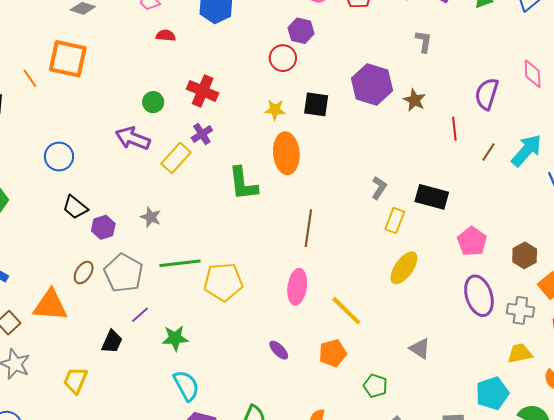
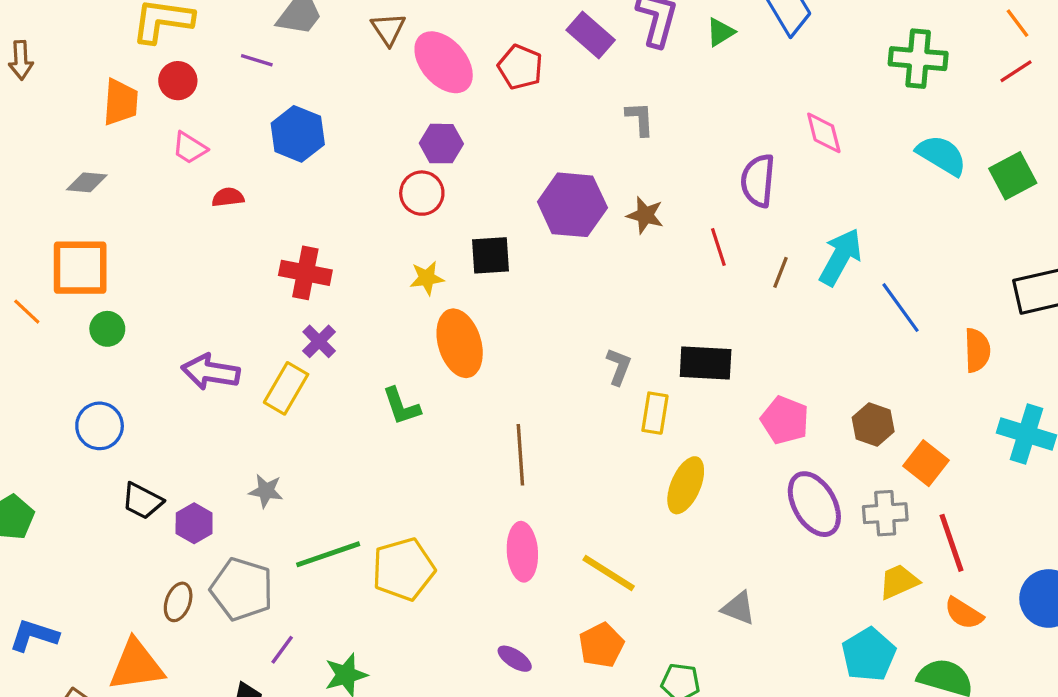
green circle: (153, 102) -> (107, 329), moved
green L-shape: (243, 184) -> (401, 406), size x0.7

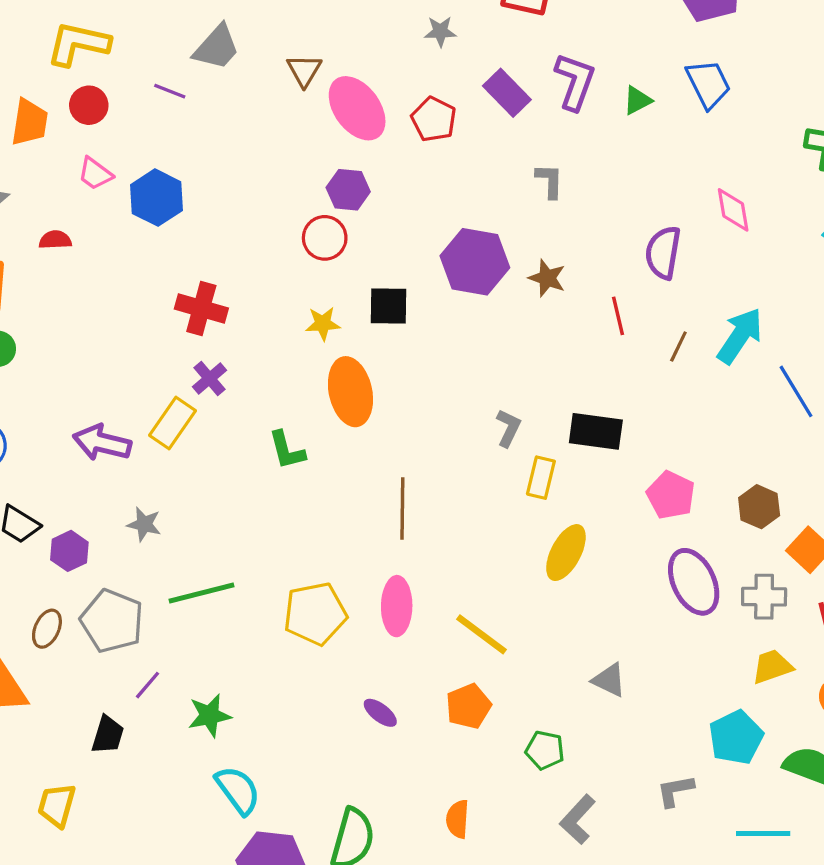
blue hexagon: (298, 134) -> (157, 198), moved
red semicircle: (228, 197) -> (55, 240), moved
purple arrow: (211, 372) -> (102, 443), moved
yellow pentagon: (403, 569) -> (315, 614), moved

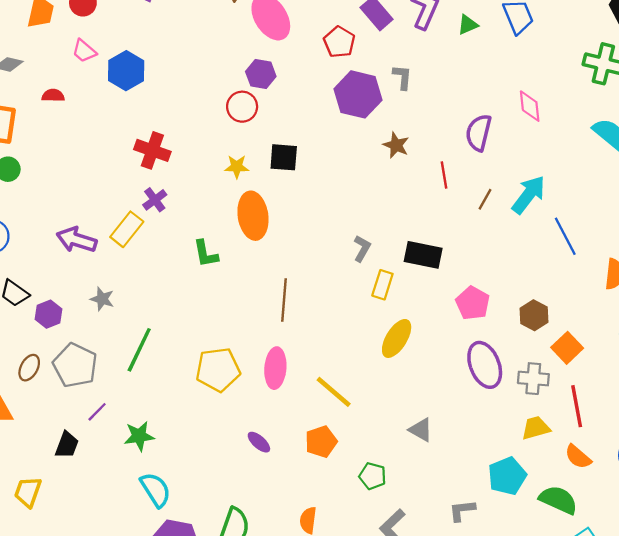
red pentagon: (434, 119) -> (339, 42), moved
purple hexagon: (475, 262) -> (358, 94), moved
green line: (201, 593) -> (139, 350), turned -54

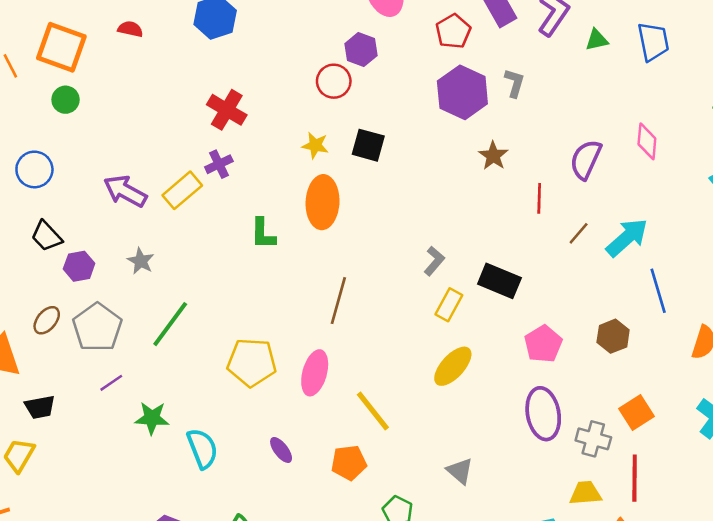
brown hexagon: (534, 315) -> (613, 336), moved
black trapezoid: (67, 445) -> (40, 407), moved, turned 48
cyan semicircle: (155, 490) -> (202, 448), moved

